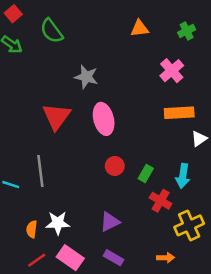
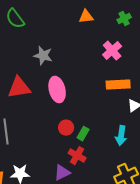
red triangle: (57, 116) -> (19, 88), turned 45
green rectangle: (146, 173) -> (83, 134), moved
red cross: (161, 201) -> (77, 156), moved

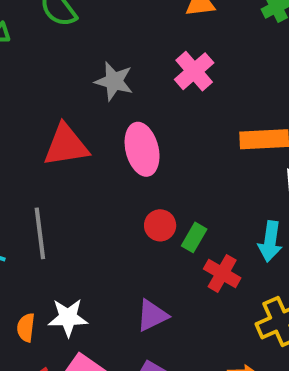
pink cross: (112, 51) -> (194, 71), moved
red cross: (77, 156) -> (222, 273), moved

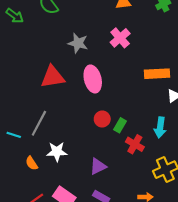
gray line: (40, 233) -> (39, 123), turned 35
white star: (68, 317) -> (57, 152), moved
orange semicircle: (26, 328) -> (32, 163), moved, turned -40

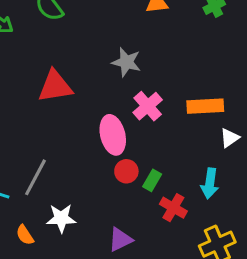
pink cross: (120, 38) -> (148, 106), moved
gray star: (78, 43) -> (126, 62), moved
red triangle: (53, 77) -> (55, 86), moved
pink ellipse: (93, 79) -> (113, 135), moved

